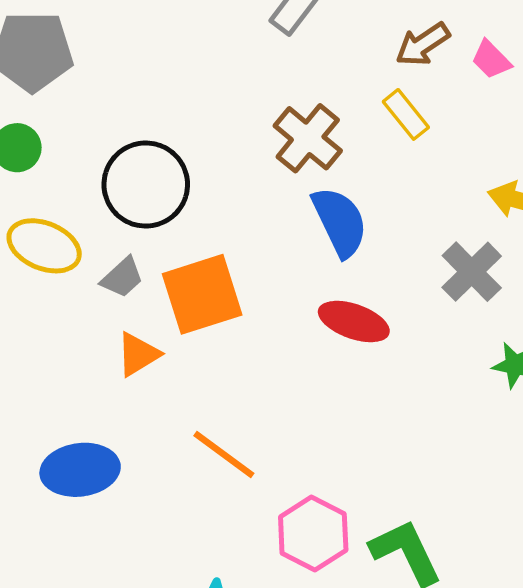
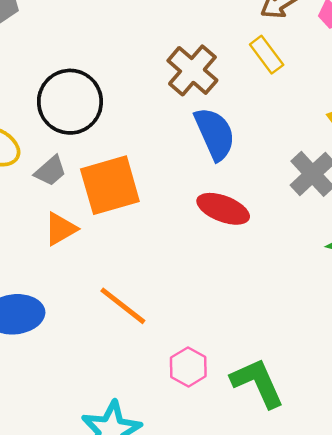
pink hexagon: (313, 534) -> (188, 367), size x0.7

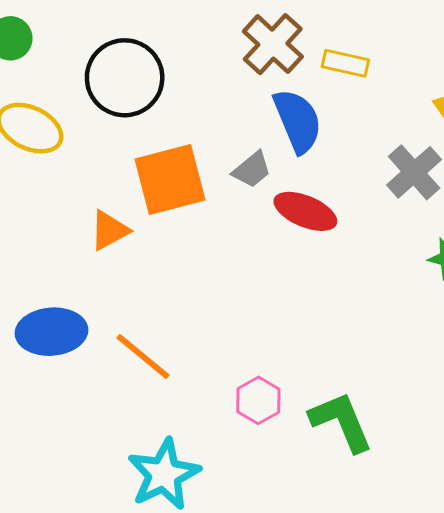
yellow rectangle: (267, 55) -> (345, 63), moved, turned -42
gray trapezoid: (50, 171) -> (252, 170), moved
orange line: (123, 306) -> (143, 356), moved

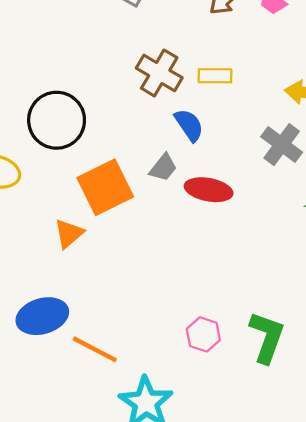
blue semicircle: (298, 121) -> (189, 125), size x0.7
orange line: (143, 356) -> (95, 349), moved
green L-shape: (341, 422) -> (267, 337), turned 54

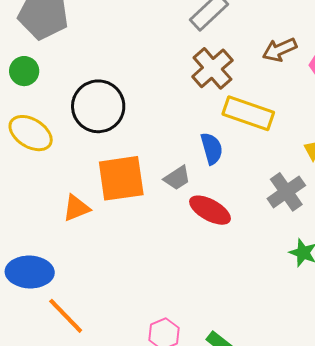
brown cross: (159, 73) -> (212, 68), moved
yellow rectangle: (215, 76) -> (248, 113), size x1.6

